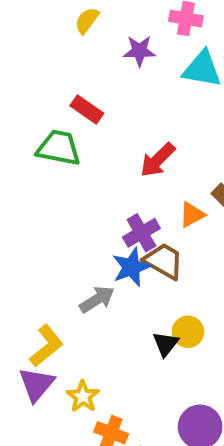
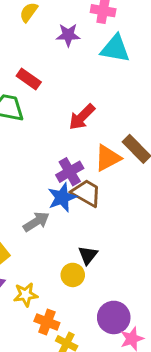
orange triangle: (192, 215) -> (108, 158), size x1.4
yellow circle: (188, 332) -> (73, 275), moved
yellow star: (83, 396) -> (26, 295), turned 30

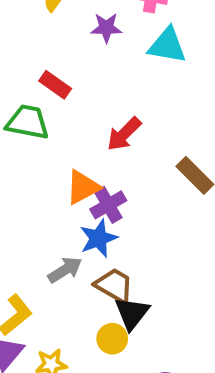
orange triangle: (108, 158) -> (83, 187), moved
brown trapezoid: (86, 193) -> (114, 286), moved
black triangle: (88, 255) -> (132, 313), size x1.4

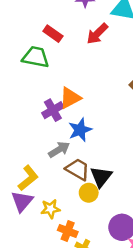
red arrow: (124, 134) -> (97, 34), moved
purple cross: (108, 205) -> (53, 110), moved
brown trapezoid: (114, 286) -> (78, 169), moved

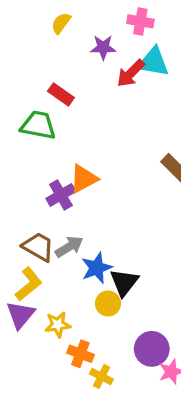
red arrow: (97, 34) -> (131, 73), moved
blue star: (80, 130) -> (97, 268), moved
brown trapezoid: (78, 169) -> (38, 247), moved

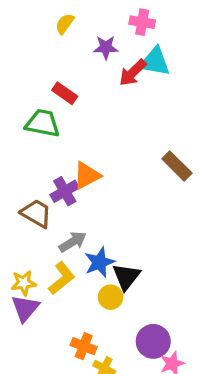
brown trapezoid: (38, 247) -> (36, 213), moved
yellow L-shape: (29, 284) -> (62, 278), moved
yellow star: (58, 325) -> (24, 283), moved

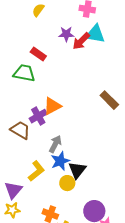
purple star: (106, 47) -> (66, 34), moved
gray arrow: (73, 242) -> (55, 144), moved, turned -30
yellow star: (24, 283) -> (12, 210), moved

